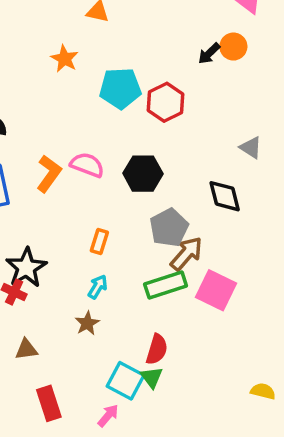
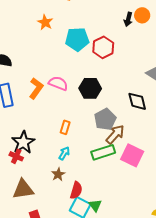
black arrow: (209, 53) -> (128, 19), turned -32
brown triangle: (26, 349) -> (23, 189), size x1.6
red semicircle: (157, 349) -> (76, 190), moved

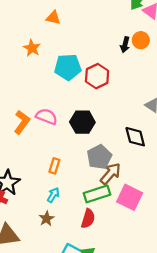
red semicircle: (76, 190) -> (88, 219), moved

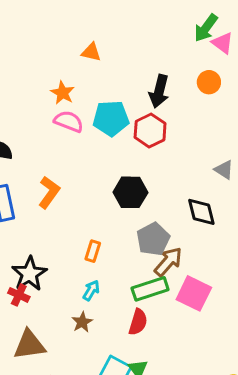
black arrow: (125, 45) -> (159, 91), moved, size x1.5
pink semicircle: (47, 116) -> (69, 121), moved

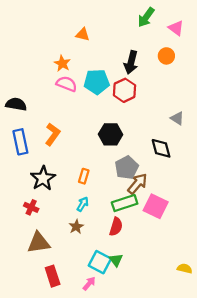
green arrow: (206, 28) -> (146, 17), moved
black star: (29, 274) -> (43, 178), moved

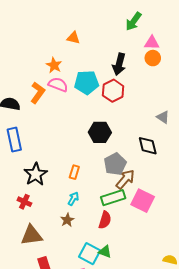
pink triangle: (176, 28) -> (152, 43), moved, turned -35
orange L-shape: (53, 134) -> (38, 93), moved
green triangle: (116, 260) -> (105, 252), turned -32

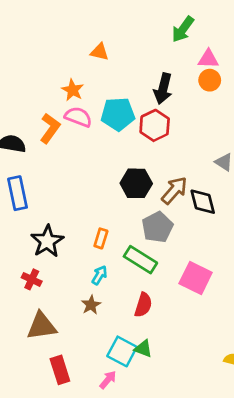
brown arrow: (125, 179) -> (174, 190), moved
green rectangle: (113, 198) -> (140, 260), moved, turned 50

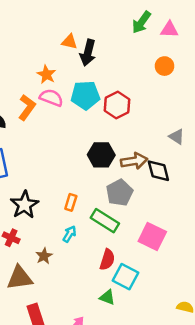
pink triangle: (208, 59) -> (169, 30), moved
black arrow: (163, 89) -> (88, 53), moved
brown arrow: (174, 190) -> (134, 161), turned 40
brown star: (91, 305) -> (44, 256), moved
cyan square: (122, 351) -> (126, 277), moved

